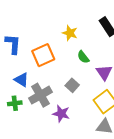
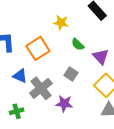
green cross: (15, 103) -> (17, 111), moved

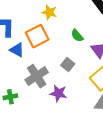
yellow star: (61, 23) -> (49, 12), moved
blue triangle: (20, 76) -> (17, 50), moved

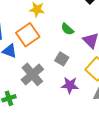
purple star: (58, 93) -> (70, 85), moved

